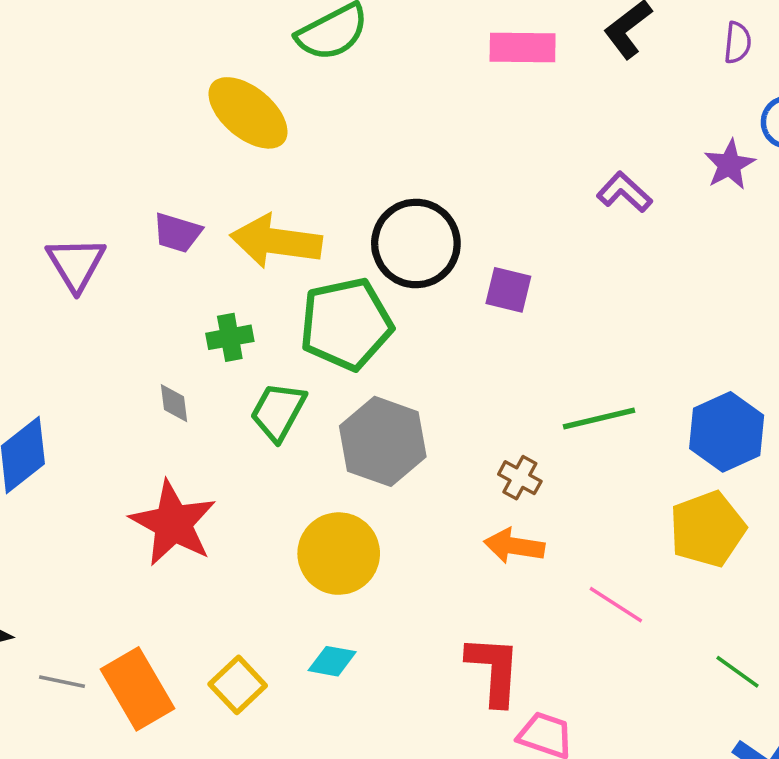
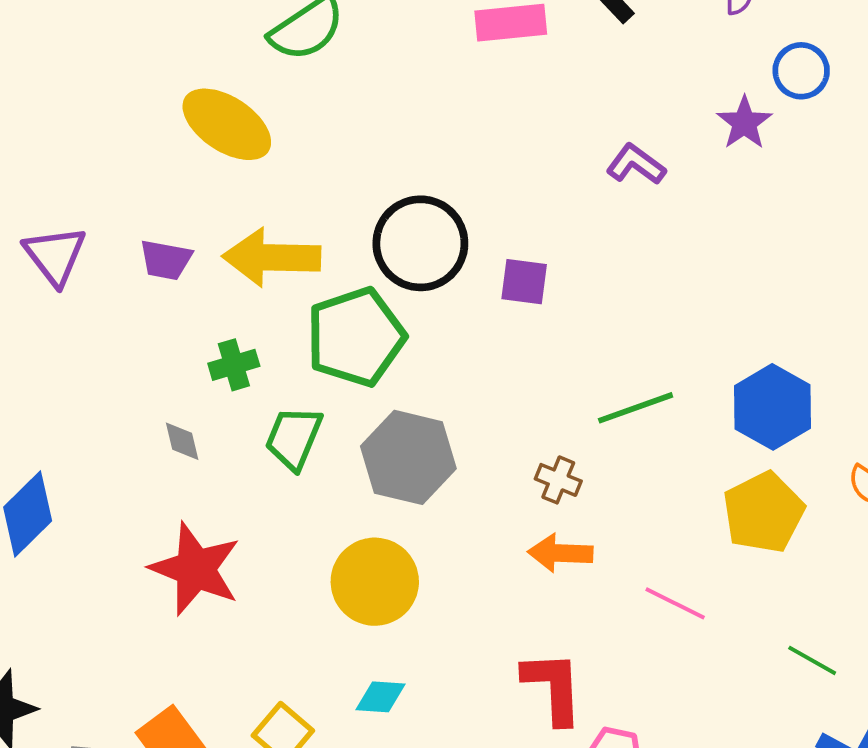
purple triangle: (76, 264) -> (55, 255), moved

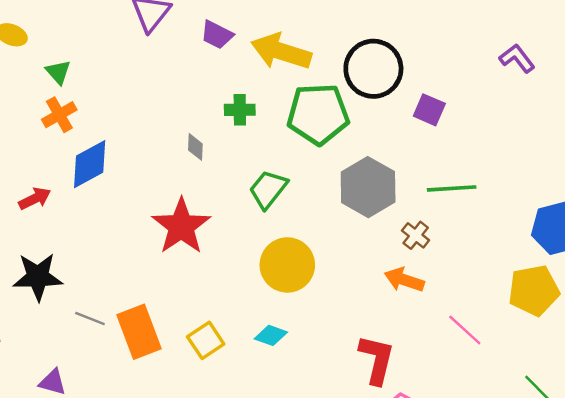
green line: (636, 408) -> (452, 188), moved
green trapezoid: (294, 438) -> (268, 189), moved
gray hexagon: (408, 457) -> (368, 187), moved

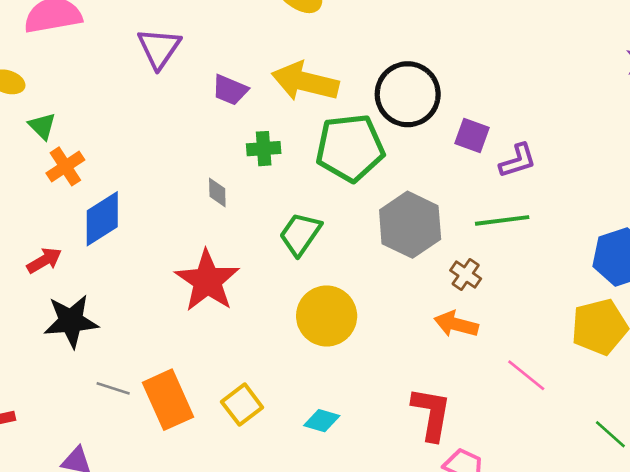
purple trapezoid: (217, 35) -> (230, 90), moved
purple L-shape: (517, 58) -> (518, 161), moved, turned 114
green triangle: (58, 72) -> (42, 126), moved
black star: (38, 277) -> (71, 321), moved
cyan diamond: (271, 335) -> (322, 421), moved

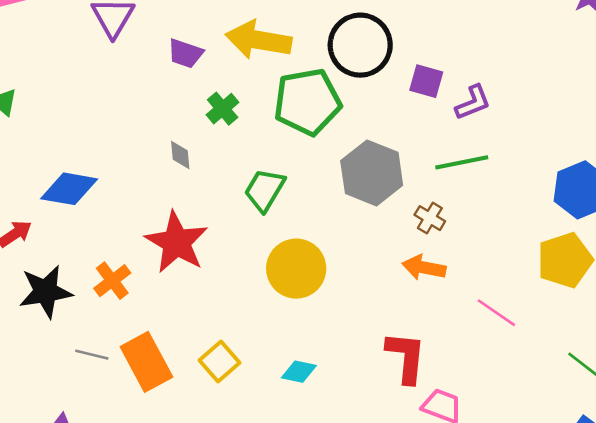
green cross: (264, 149) -> (223, 109), turned -32
orange cross: (65, 166) -> (112, 281), moved
blue diamond: (102, 219) -> (69, 189), turned 46

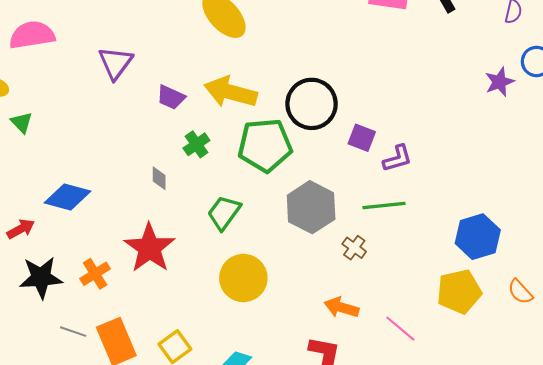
orange arrow: (424, 267) -> (341, 307), moved

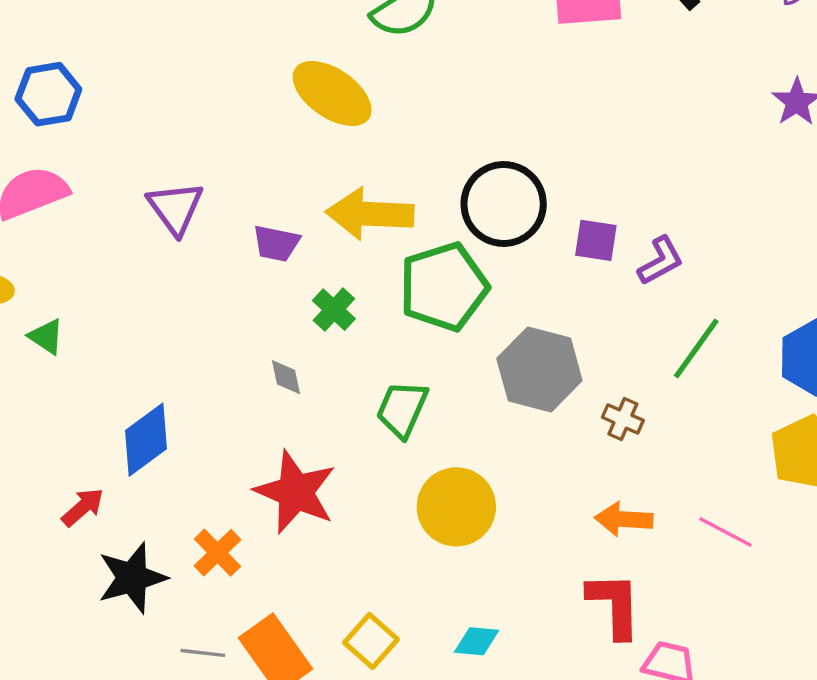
blue diamond: (67, 197) -> (146, 440), turned -39
green line: (384, 206) -> (696, 348), moved, turned -36

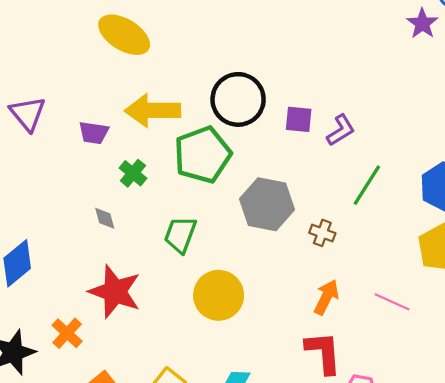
orange arrow: (624, 519) -> (326, 297), turned 116

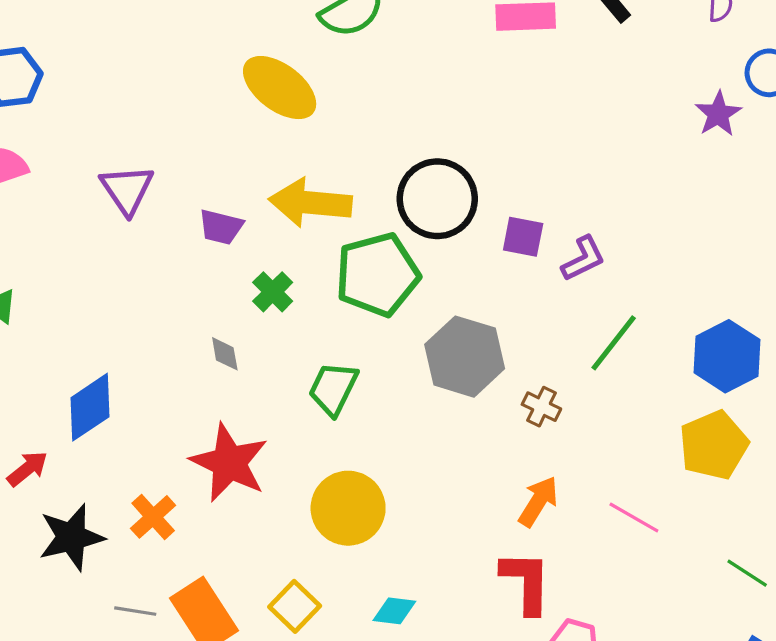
yellow circle: (219, 295) -> (348, 508), moved

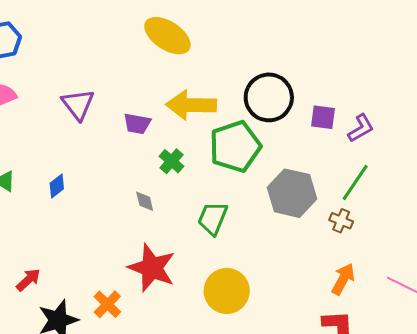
green line: (614, 343) -> (355, 183), moved
blue diamond: (90, 407) -> (57, 186), moved, size x0.6

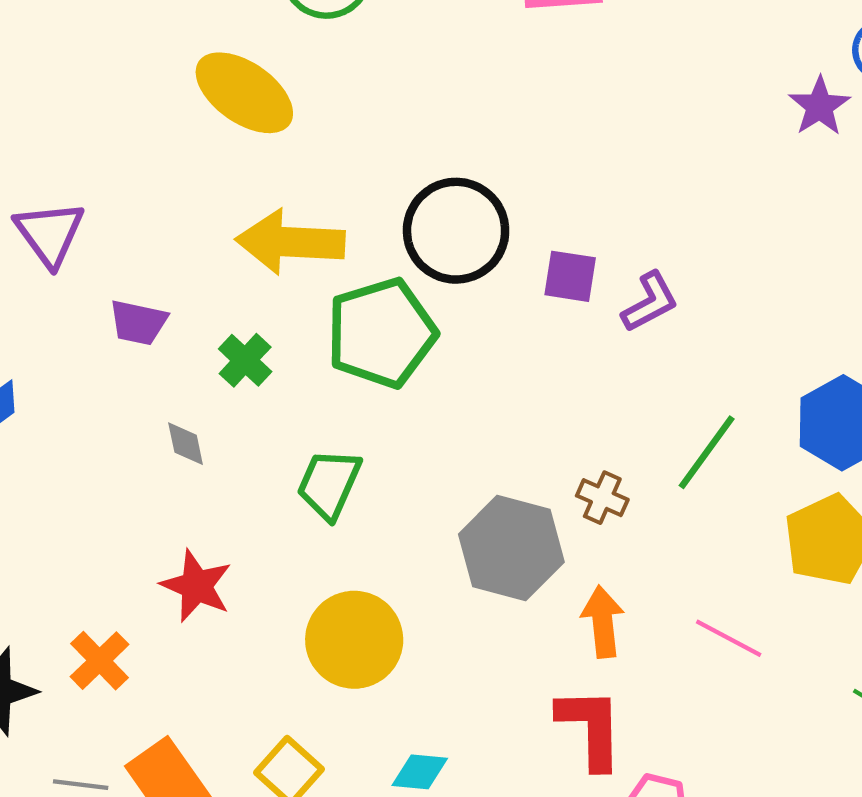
purple trapezoid: (137, 124) -> (138, 322), moved
green line: (355, 183) -> (707, 452), moved
gray hexagon: (292, 193) -> (511, 548), moved
red star: (152, 268) -> (196, 586), size x0.7
orange arrow: (343, 279) -> (603, 622), turned -36

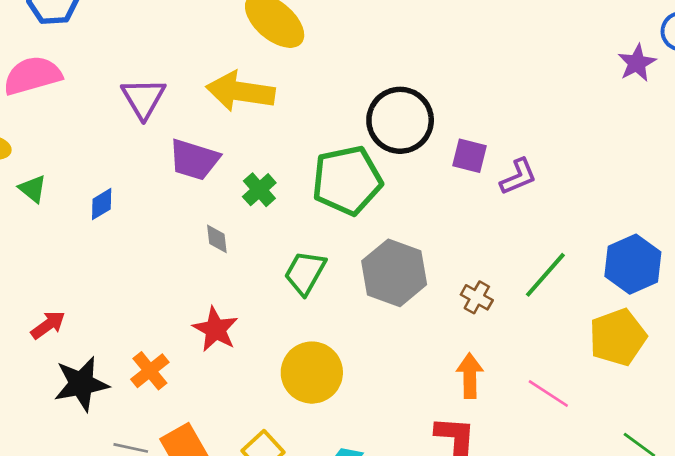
yellow arrow: (290, 242) -> (240, 91), moved
purple trapezoid: (138, 322) -> (194, 160), size x1.4
gray hexagon: (511, 548) -> (394, 273), moved

